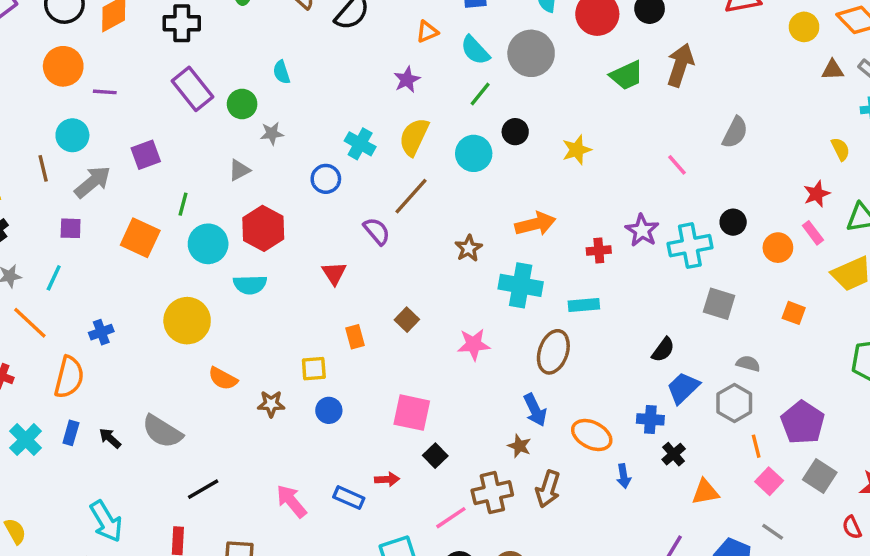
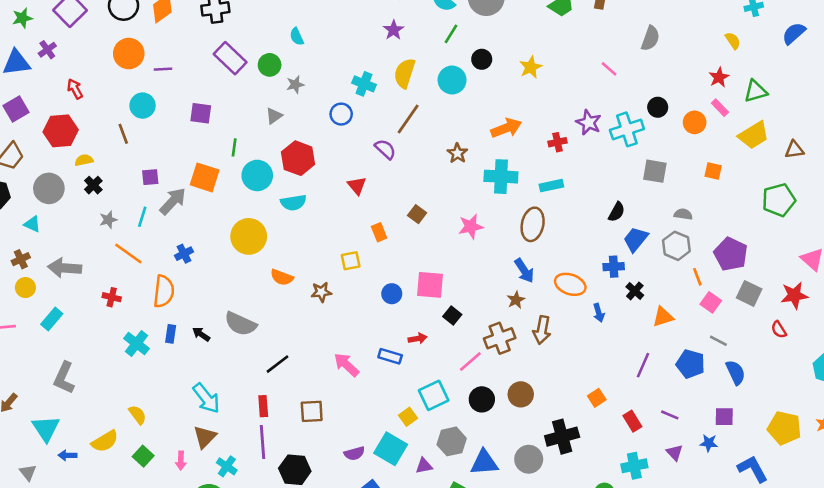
purple square: (146, 155) -> (201, 113), turned 35
gray arrow: (93, 182) -> (173, 201), moved
blue circle: (329, 410) -> (392, 294), moved
brown star: (519, 446) -> (516, 300), turned 30

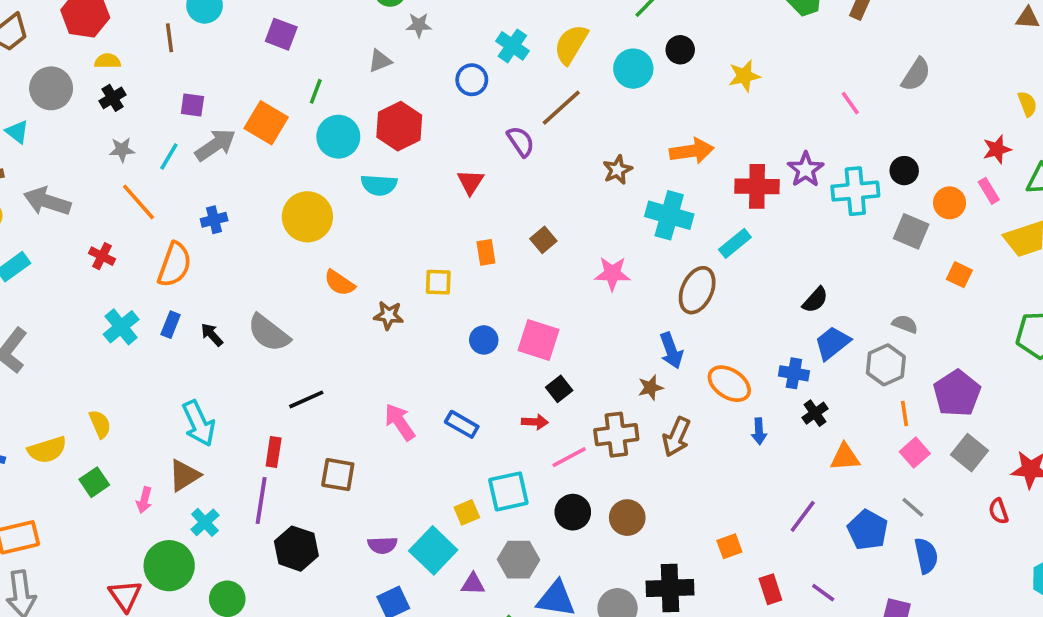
red cross: (558, 142) -> (757, 186), size x1.6
gray square: (655, 171) -> (911, 231), moved
cyan rectangle: (551, 186) -> (735, 243), turned -40
red arrow: (418, 338) -> (535, 422), moved

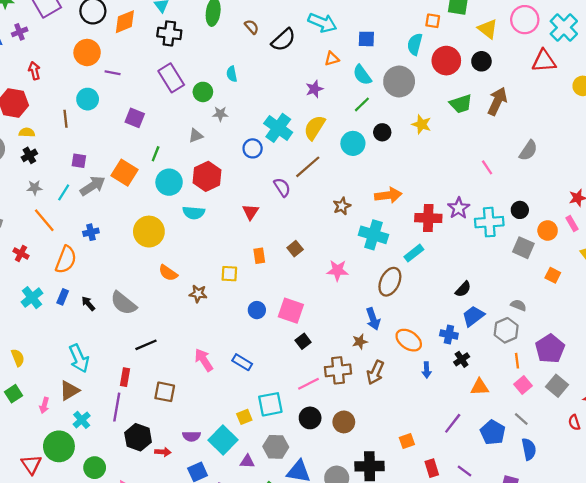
cyan cross: (512, 46) -> (278, 128), size x1.4
yellow star: (744, 76) -> (422, 124), moved, turned 30
red arrow: (535, 422) -> (163, 452), moved

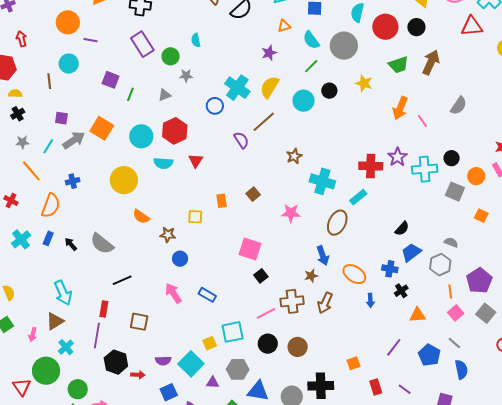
green line: (156, 154) -> (130, 94), moved
orange arrow: (388, 195) -> (400, 108), moved, turned 120
red triangle: (251, 212) -> (196, 161), moved
blue circle: (257, 310) -> (180, 259), moved

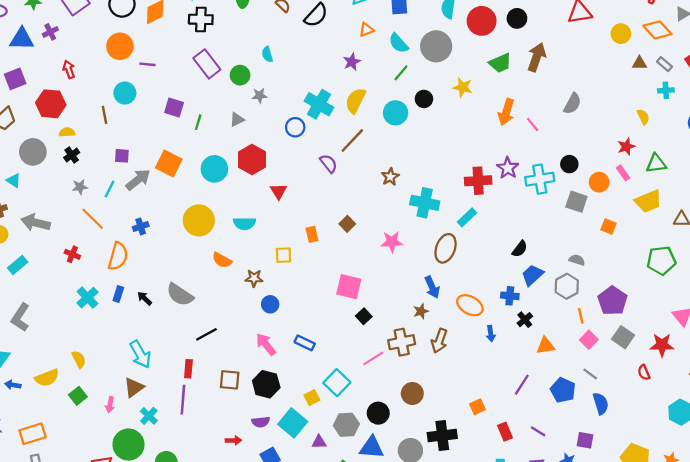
cyan semicircle: (163, 163) -> (244, 223), moved
cyan square: (233, 332) -> (337, 383), turned -30
black circle: (268, 344) -> (378, 413), moved
black hexagon: (116, 362) -> (266, 384), moved

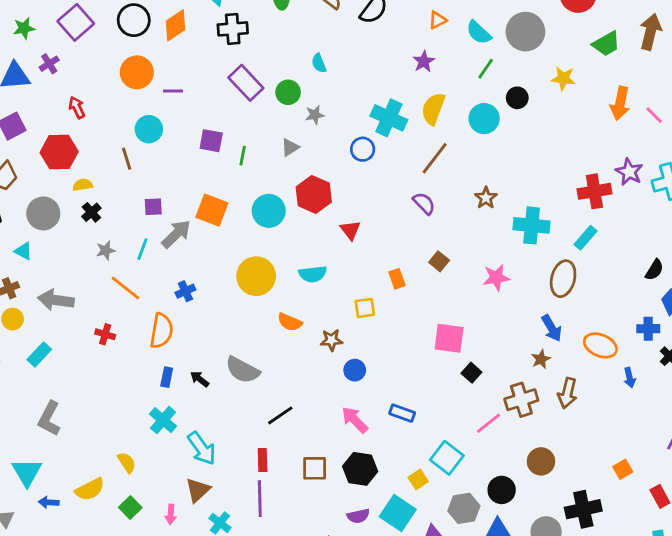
purple semicircle: (329, 164) -> (424, 203), moved
cyan cross: (88, 298) -> (163, 420), moved

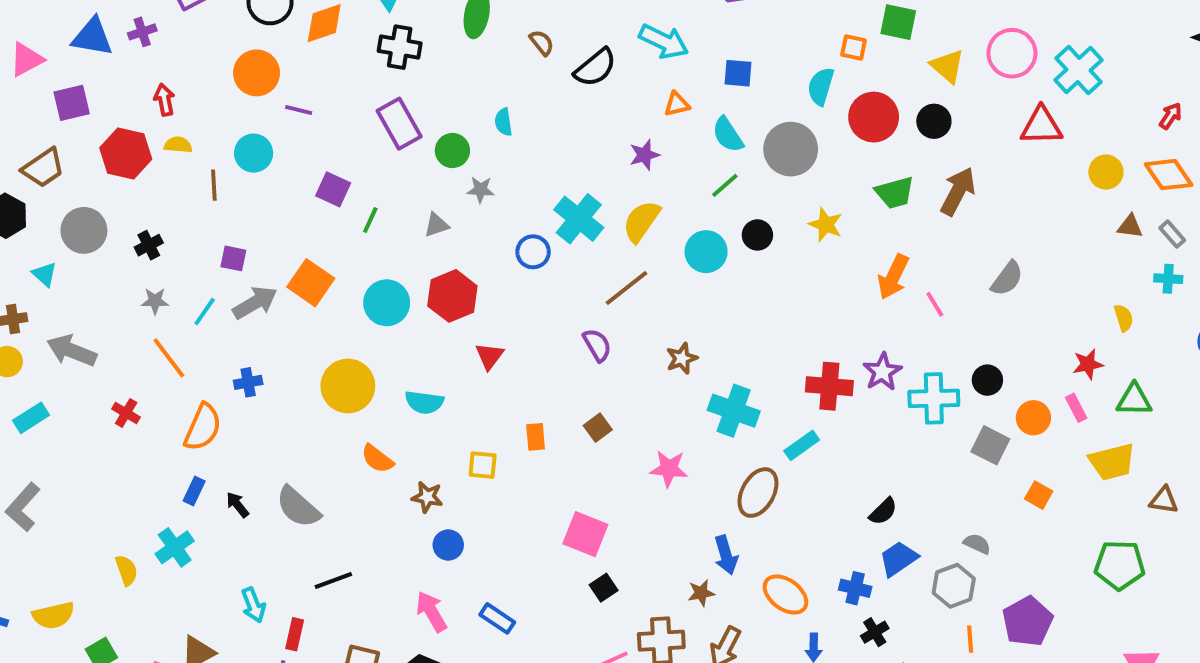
yellow semicircle: (83, 185) -> (178, 145), moved
cyan arrow: (202, 448) -> (253, 605), moved, size x0.7
yellow semicircle: (127, 462) -> (126, 570), moved

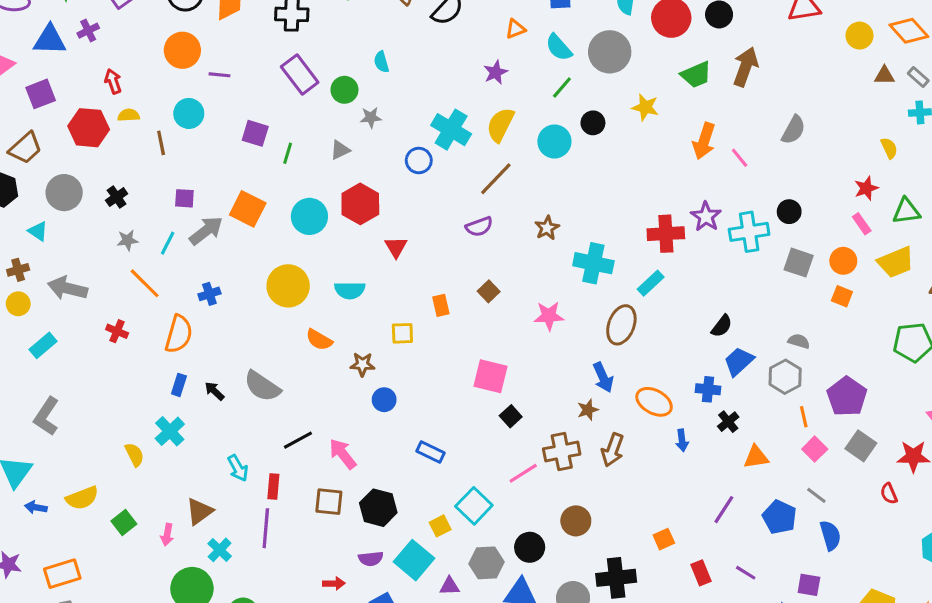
purple semicircle: (597, 345) -> (479, 227), turned 108
orange circle: (1033, 418) -> (843, 261), moved
pink arrow: (431, 611) -> (343, 454), moved

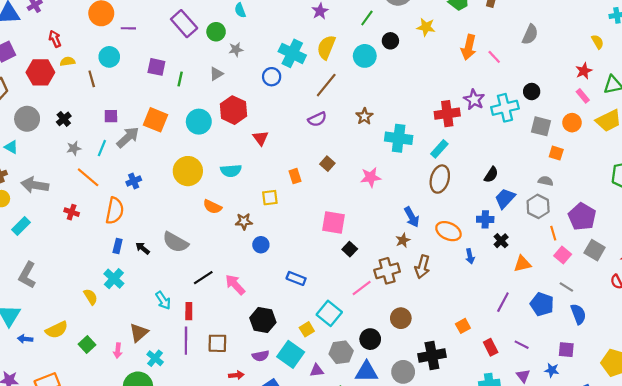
orange square: (842, 296) -> (556, 153), moved
brown ellipse: (621, 325) -> (440, 179), moved
brown square: (329, 502) -> (217, 343), moved

